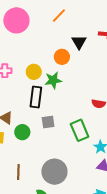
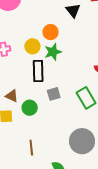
orange circle: (62, 57) -> (51, 32), moved
gray circle: (54, 172) -> (82, 141), moved

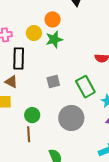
black rectangle: (38, 71) -> (19, 58), moved
green circle: (30, 108) -> (32, 115), moved
gray circle: (82, 141) -> (71, 118), moved

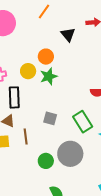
gray square: (53, 81) -> (50, 118), turned 32
green circle: (32, 115) -> (46, 161), moved
brown line: (29, 134) -> (26, 137), moved

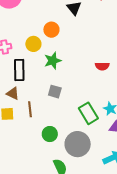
green star: (49, 76) -> (53, 61), moved
green rectangle: (83, 122) -> (88, 113), moved
gray circle: (70, 154) -> (78, 144), moved

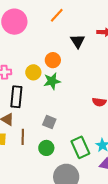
green star: (53, 61) -> (52, 81), moved
green circle: (50, 134) -> (46, 148), moved

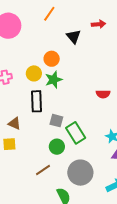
black rectangle: (16, 97) -> (37, 101), moved
brown line: (23, 137) -> (43, 170), moved, turned 63
green rectangle: (80, 147) -> (76, 133), moved

